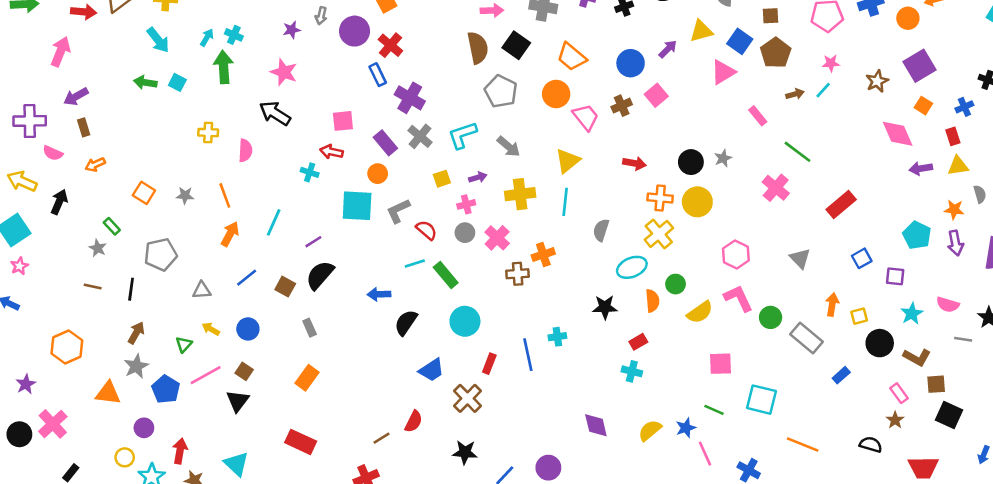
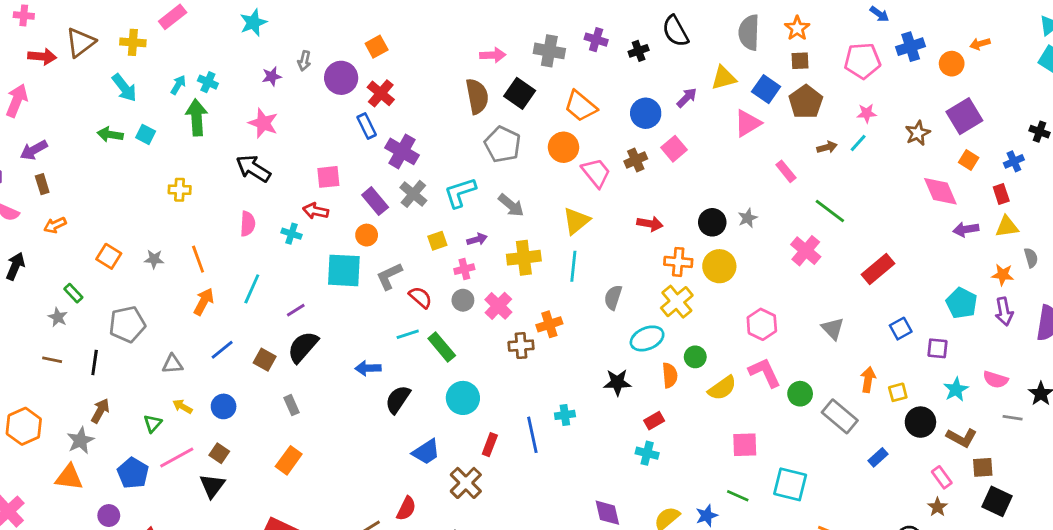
pink semicircle: (245, 150) -> (248, 224), moved
gray star: (136, 366) -> (80, 440), moved

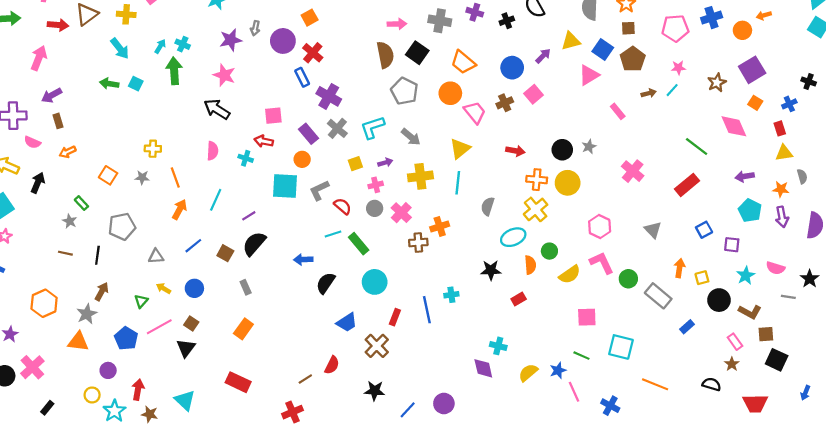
purple star: (272, 76) -> (231, 40), size x1.5
yellow cross: (180, 190) -> (153, 149), moved
green line: (830, 211) -> (697, 147), moved
purple arrow: (966, 229) -> (745, 176), moved
cyan cross: (647, 453) -> (498, 346), moved

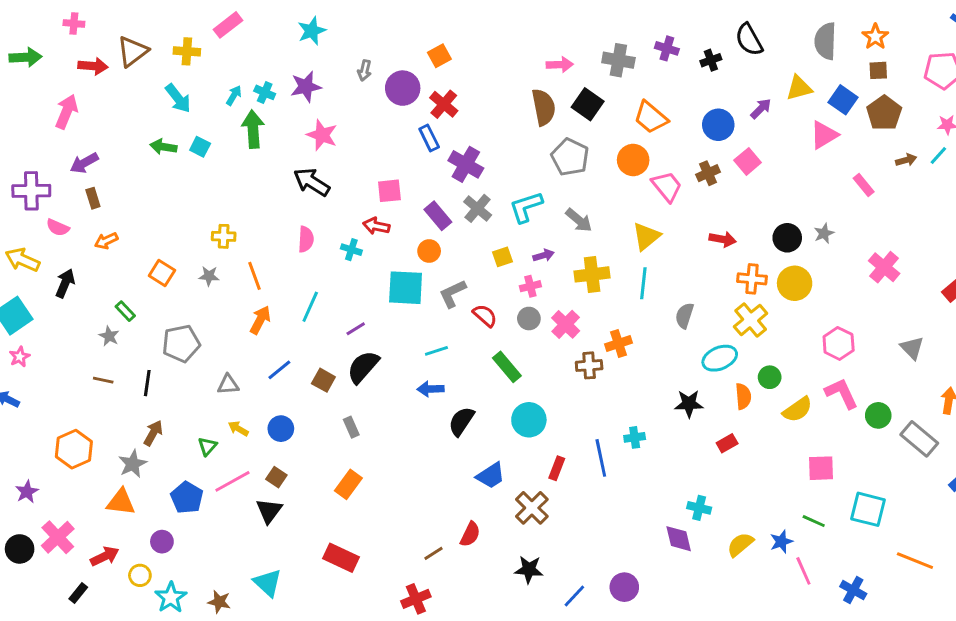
purple star: (231, 40) -> (306, 87), moved
cyan line: (333, 234) -> (436, 351), moved
red arrow: (138, 390) -> (105, 556), moved, turned 54

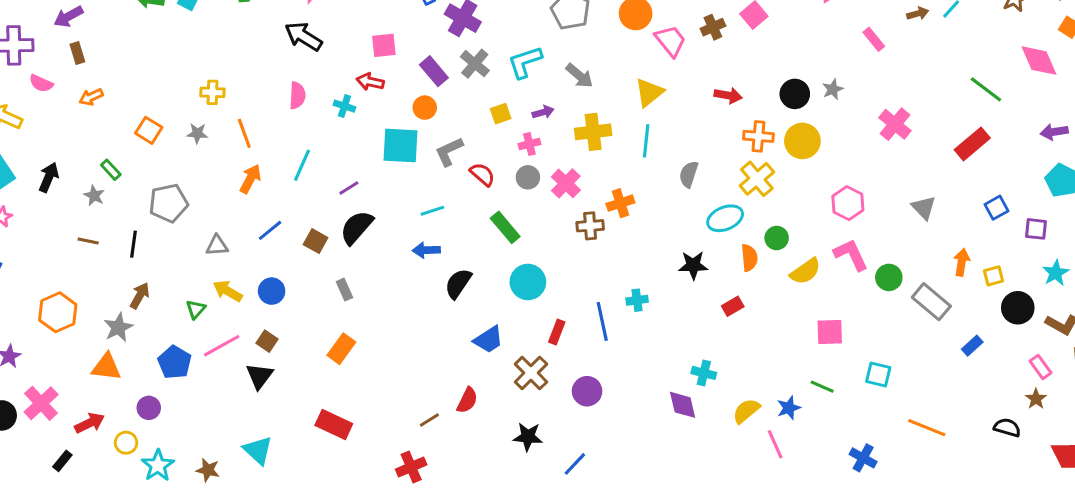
black arrow: (65, 283) -> (49, 177), moved
yellow arrow: (238, 429) -> (228, 291), size x1.4
cyan square: (868, 509) -> (878, 374), size x0.7
pink line: (803, 571) -> (775, 444), moved
purple circle: (624, 587) -> (587, 391), moved

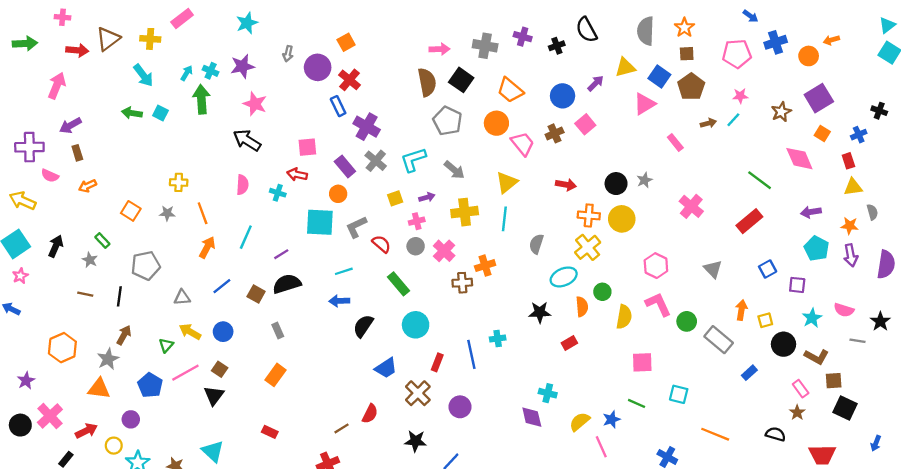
black semicircle: (357, 227) -> (287, 284), turned 32
yellow semicircle: (805, 271) -> (624, 317), turned -45
red rectangle: (334, 425) -> (270, 432), size x0.6

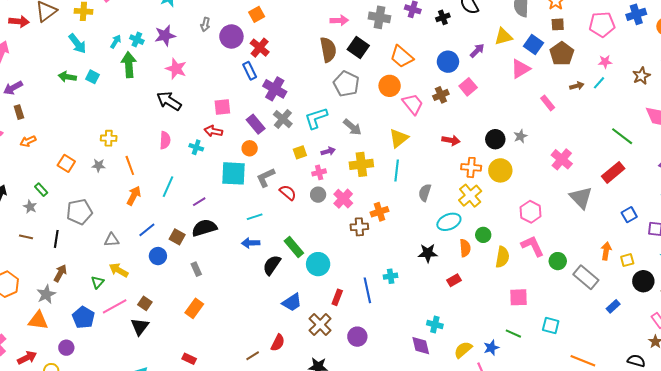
gray triangle: (713, 269) -> (581, 198), moved, size x1.4
green rectangle: (398, 284) -> (294, 247), moved
blue circle: (223, 332) -> (158, 256), moved

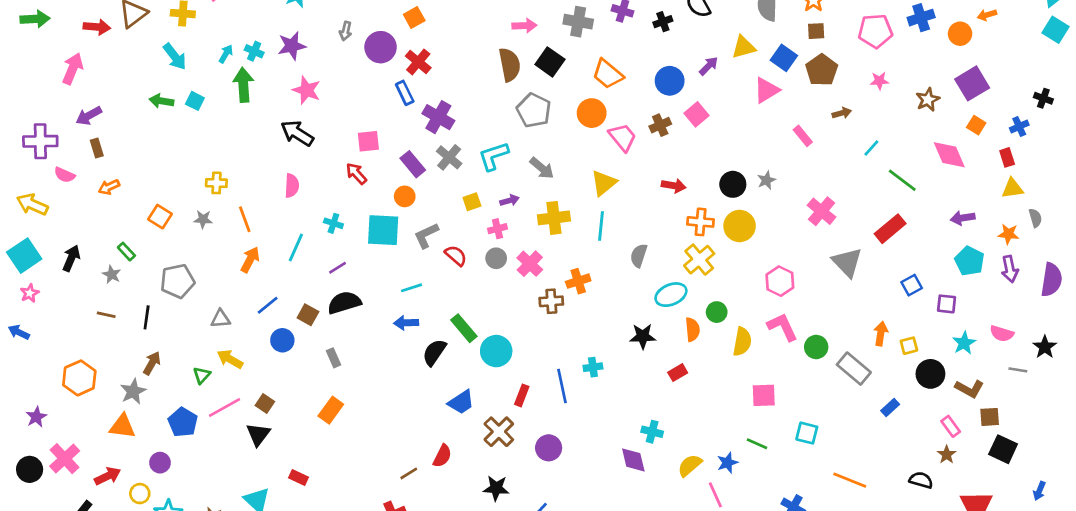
cyan line: (599, 83) -> (871, 148), moved
red arrow: (213, 131) -> (356, 174), turned 36
cyan cross: (196, 147) -> (333, 223), moved
red rectangle: (189, 359) -> (298, 477), moved

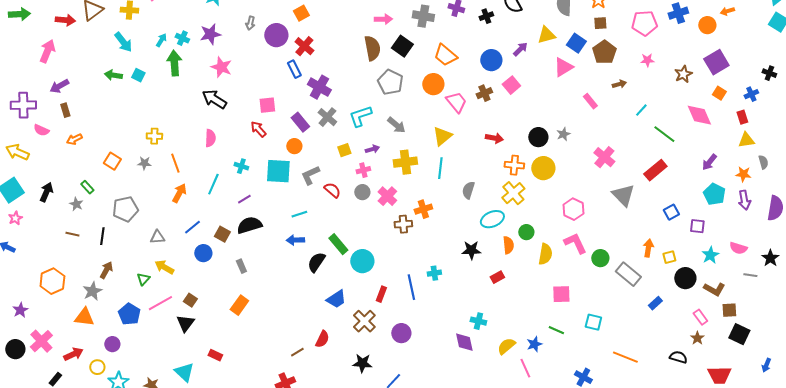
purple arrow: (963, 218) -> (709, 162), turned -42

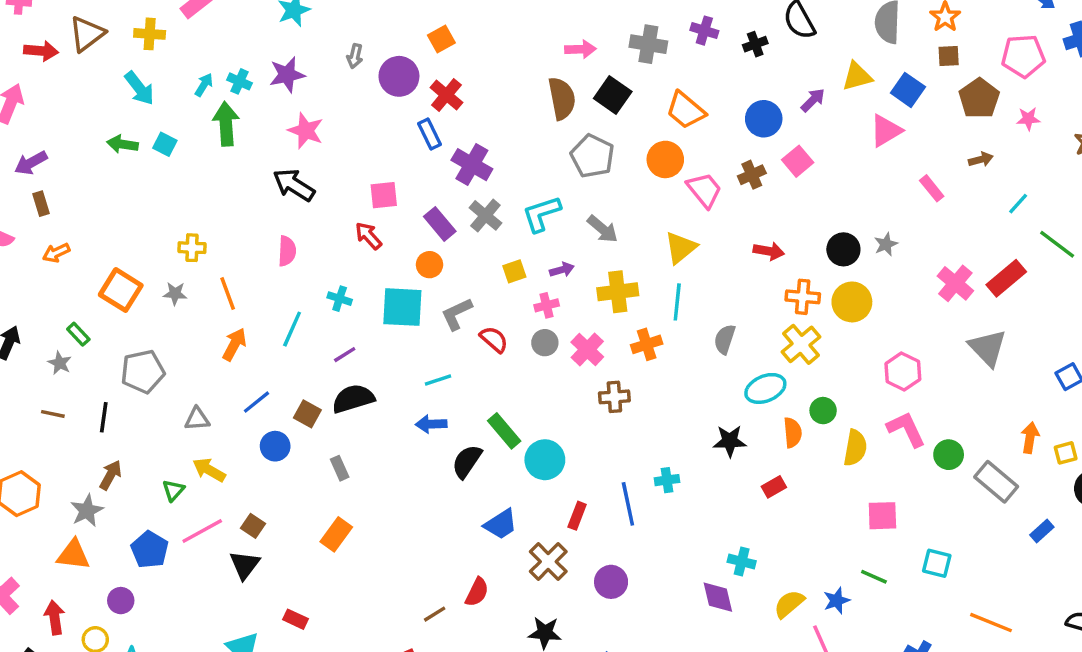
brown pentagon: (604, 52) -> (979, 98), moved
orange square: (112, 161) -> (121, 290), size x1.4
red rectangle: (655, 170) -> (1006, 278), moved
orange cross: (423, 209) -> (647, 344), moved
red arrow: (73, 354) -> (55, 617), turned -72

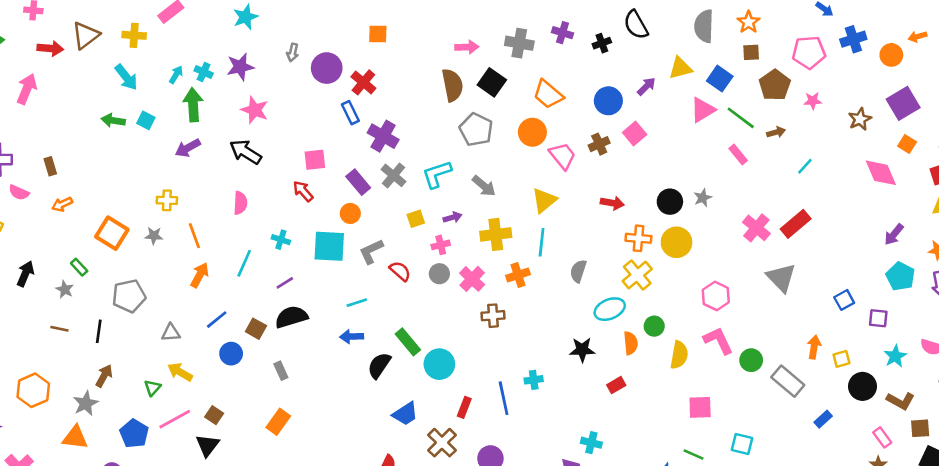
orange square: (441, 39) -> (378, 34), moved, turned 30
purple arrow: (31, 163) -> (188, 148), moved
green line: (1057, 244) -> (741, 118), moved

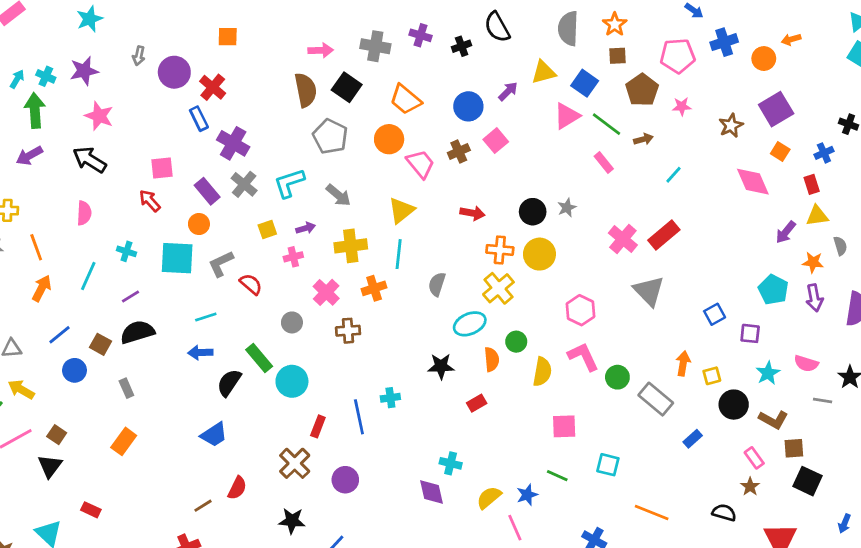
purple arrow: (894, 234) -> (786, 232), moved
gray circle: (439, 274) -> (292, 322), moved
blue trapezoid: (405, 414) -> (214, 435), moved

